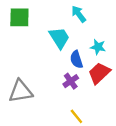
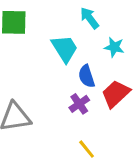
cyan star: (98, 47) -> (114, 47), moved

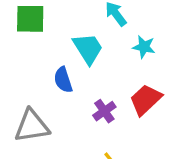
blue semicircle: (87, 76) -> (63, 80), moved

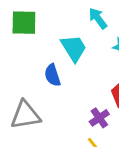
purple cross: (104, 111) -> (99, 118), moved

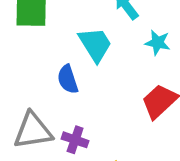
purple cross: (99, 118) -> (75, 140), moved, turned -36

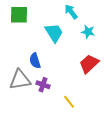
blue semicircle: (68, 79) -> (35, 61), moved

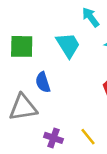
green square: (19, 15) -> (22, 46), moved
purple cross: (43, 85) -> (54, 138), moved

